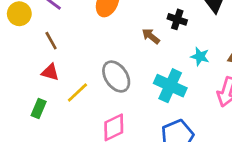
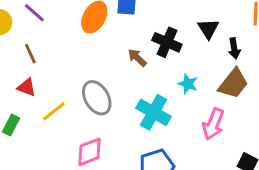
black cross: (177, 19) -> (167, 42), size x1.4

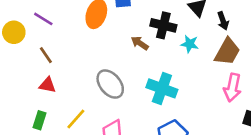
cyan star: (188, 84) -> (190, 44), moved
yellow line: (54, 111) -> (76, 119), moved
pink arrow: (213, 124) -> (232, 88), moved

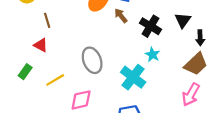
brown arrow: (140, 43) -> (121, 16), moved
cyan star: (190, 44) -> (152, 55), moved

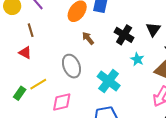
brown arrow: (121, 16) -> (88, 38), moved
cyan star: (152, 55) -> (137, 59), moved
green rectangle: (25, 72) -> (20, 93), moved

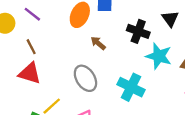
red triangle: (25, 53) -> (30, 73), size x1.5
cyan star: (137, 59) -> (159, 56), size x1.6

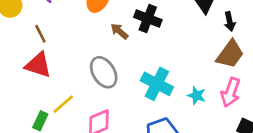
black cross: (138, 31) -> (148, 19), moved
cyan star: (159, 56) -> (197, 96), moved, size x0.6

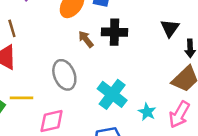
black cross: (148, 19) -> (114, 32), turned -30
yellow line: (63, 104) -> (21, 98), turned 30

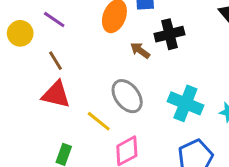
yellow line: (21, 98) -> (99, 121), moved, turned 55

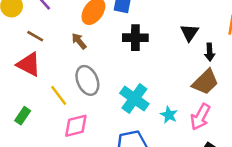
brown arrow: (140, 50) -> (79, 41), moved
brown line: (55, 61) -> (35, 36), turned -42

